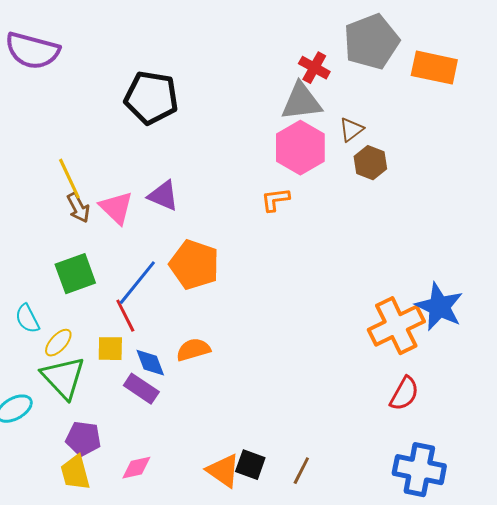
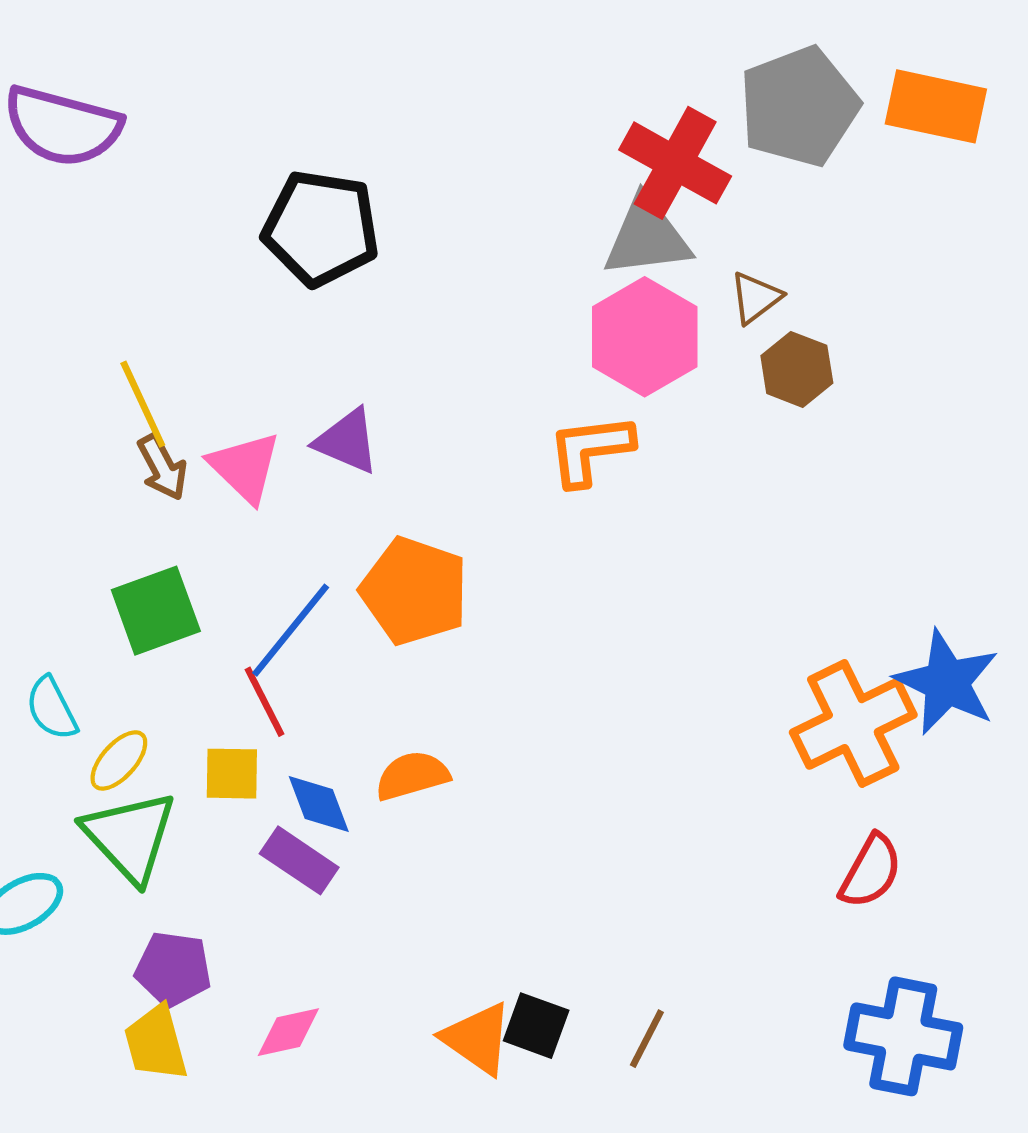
red cross: (314, 68) -> (675, 163), size x1.6
orange rectangle: (434, 68) -> (936, 106), moved
orange L-shape: (275, 200) -> (590, 450), size x1.4

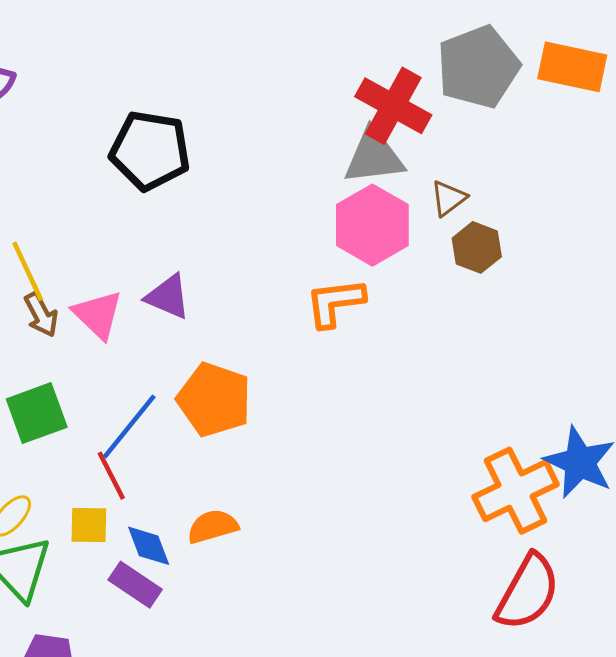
red semicircle: (871, 871) -> (527, 592), size x1.5

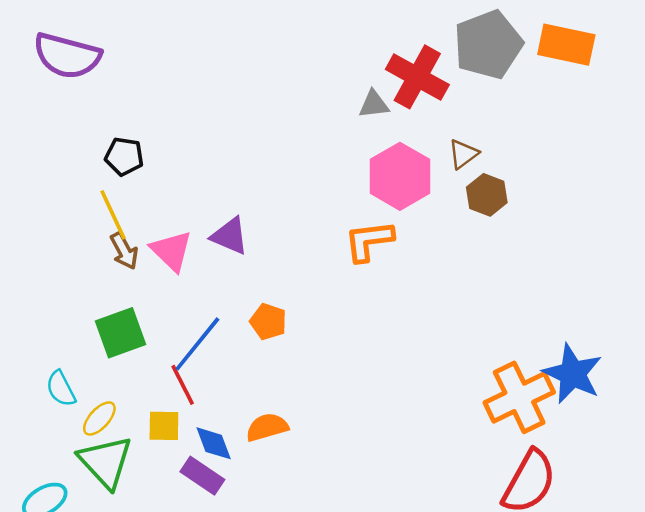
black pentagon: (150, 150) -> (124, 156), moved, size x0.6
gray triangle: (374, 156) -> (374, 104), moved, size x0.6
orange pentagon: (214, 400) -> (268, 322), size x0.6

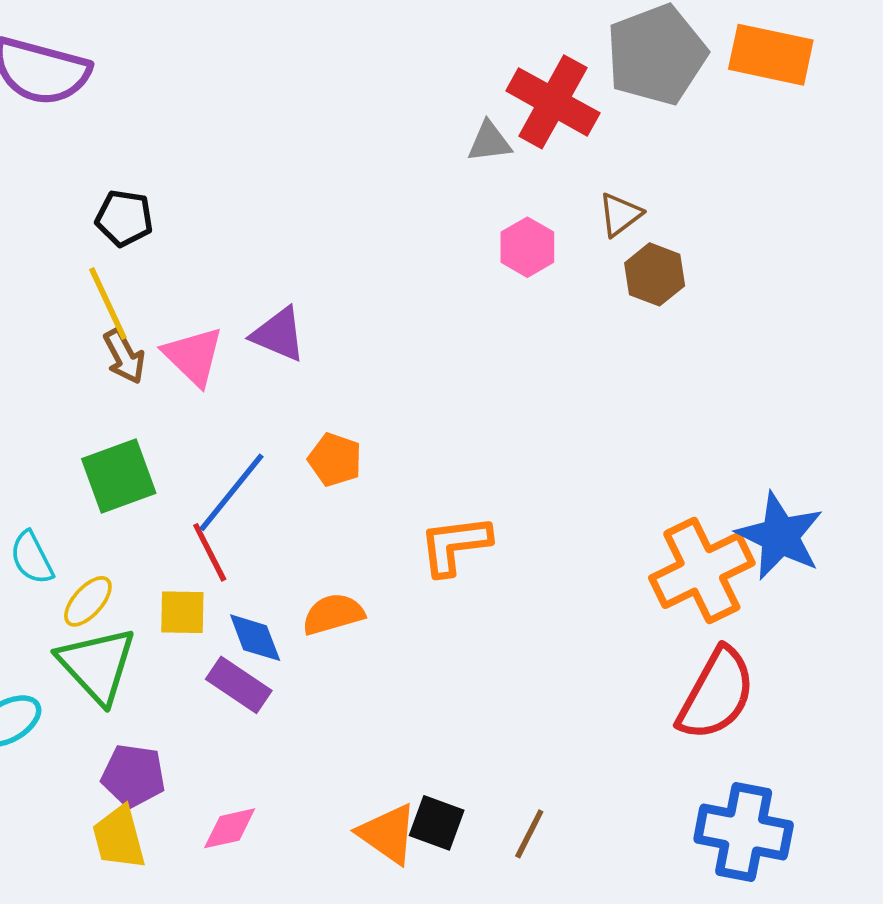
pink hexagon: (400, 176) -> (527, 247), size x0.6
orange L-shape: (369, 241) -> (455, 545), moved

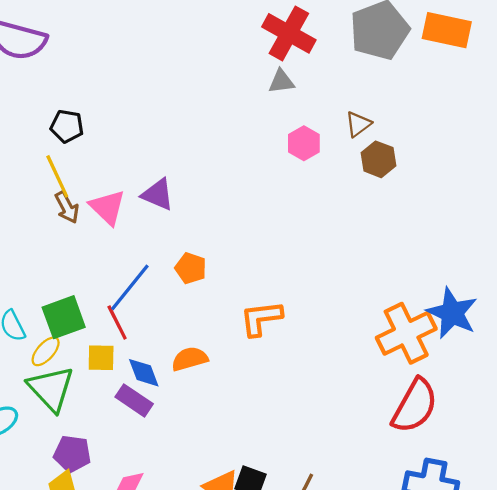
red cross: (553, 102) -> (289, 33), moved
green square: (119, 476) -> (64, 317), moved

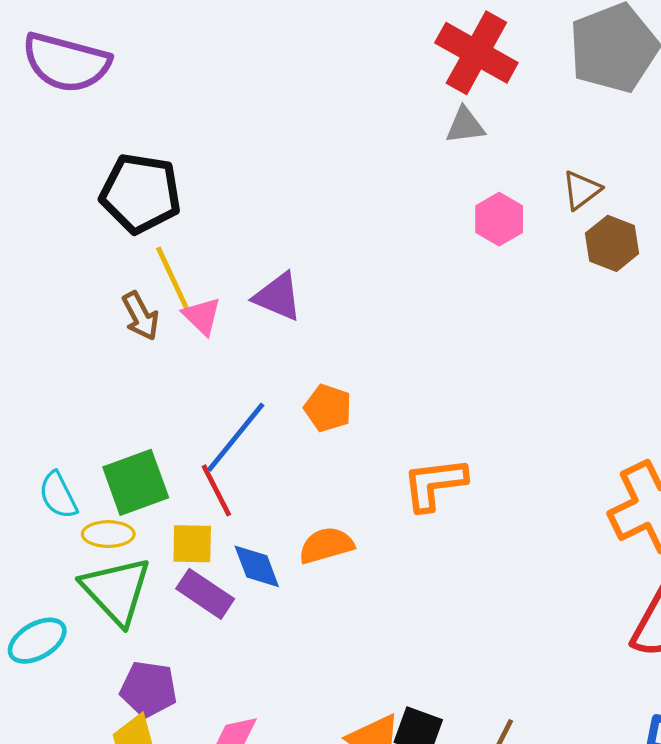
black pentagon: (67, 126) -> (141, 193), size x1.6
yellow line: (57, 176) -> (173, 279), moved
pink triangle: (107, 207) -> (202, 316), size x0.7
yellow ellipse: (46, 351) -> (108, 534), turned 48
purple rectangle: (134, 400) -> (205, 594), moved

